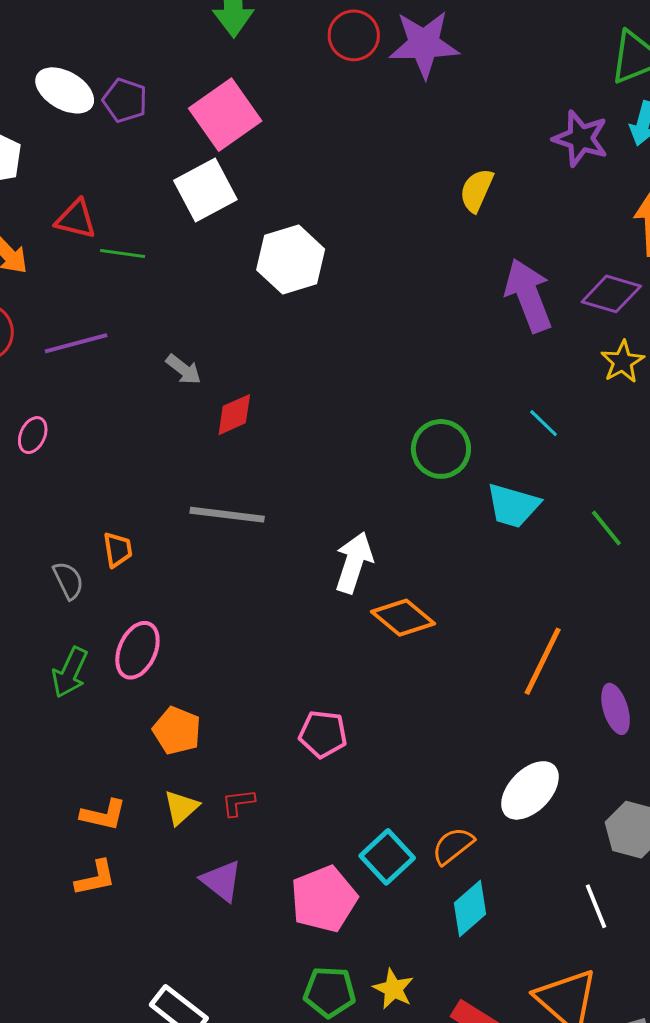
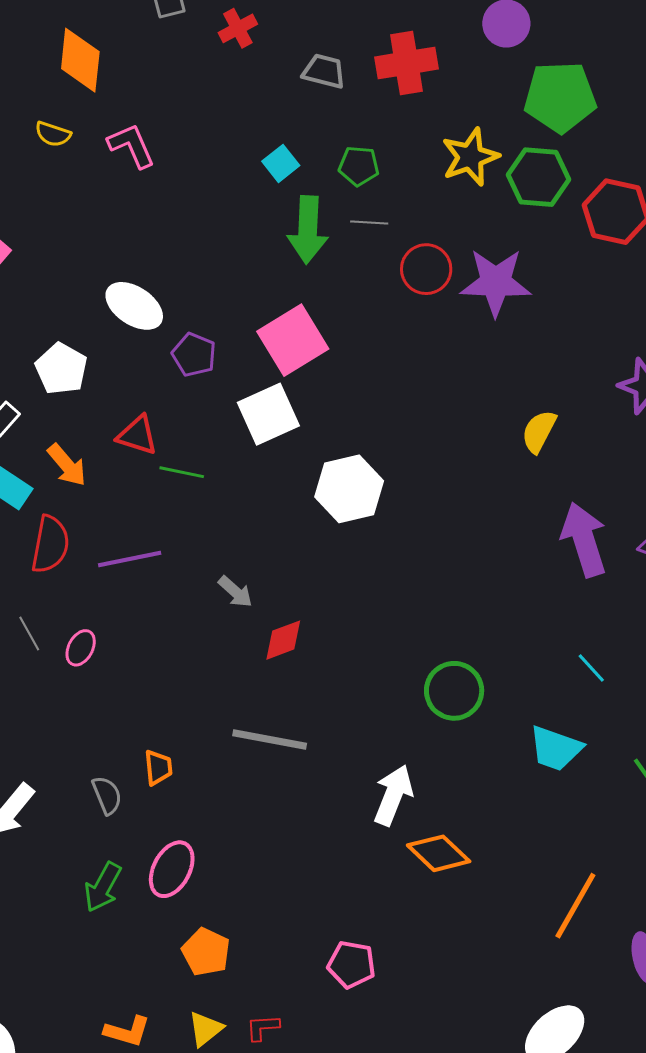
purple pentagon: (125, 100) -> (194, 355), moved
green circle: (441, 449) -> (454, 691), moved

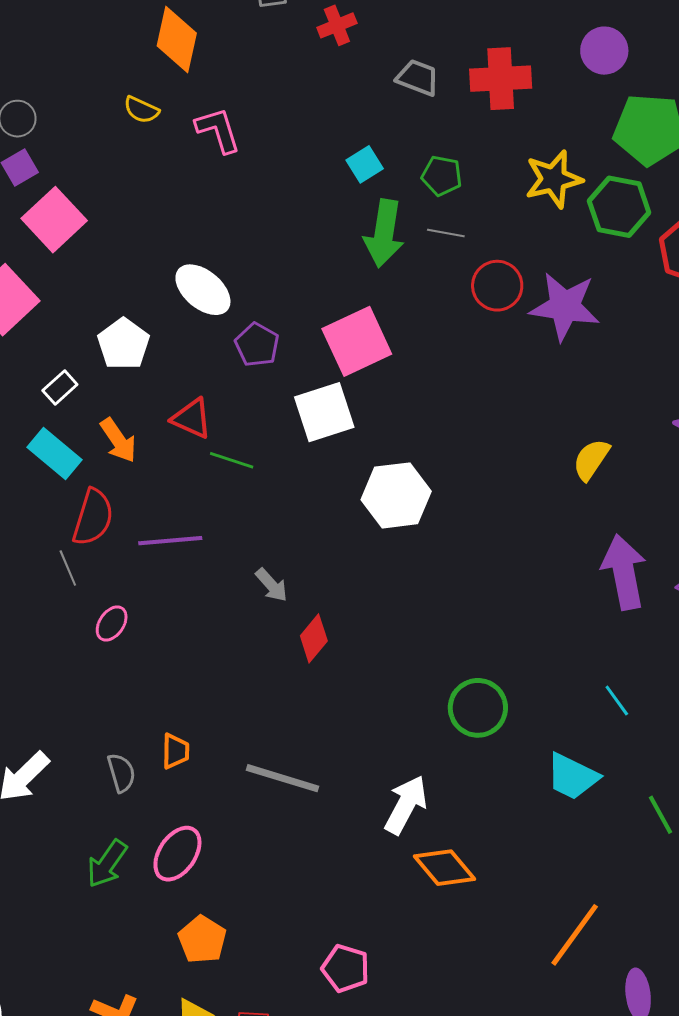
gray line: (29, 633) -> (68, 568), moved
red diamond: (283, 640) -> (314, 638), turned -36
gray line: (270, 739) -> (283, 778), moved

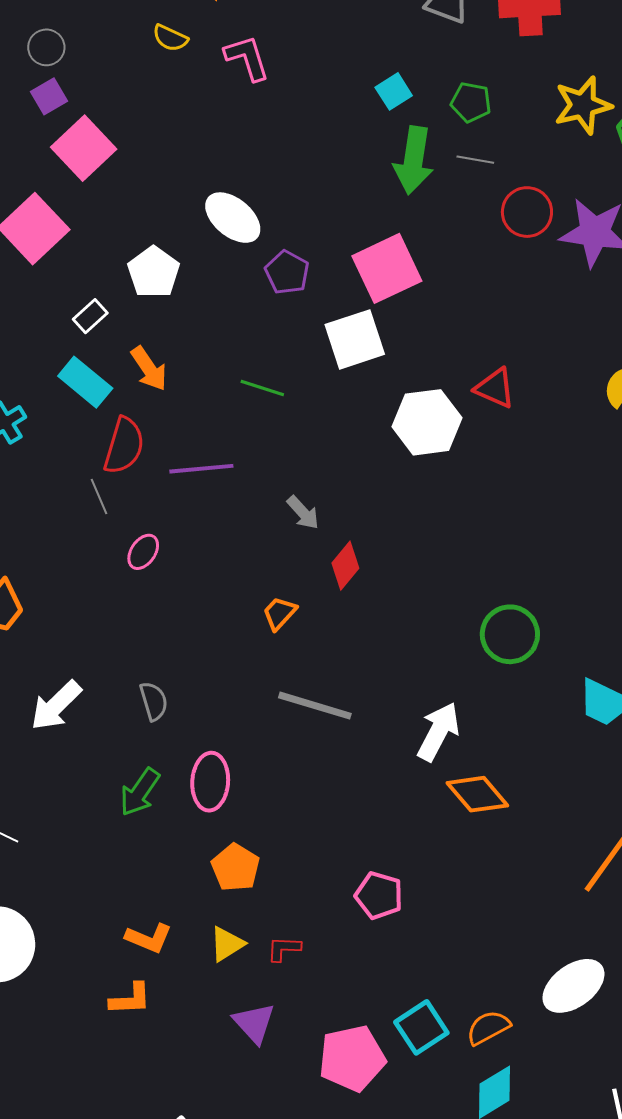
red triangle: (192, 419) -> (495, 388), moved
orange trapezoid: (175, 751) -> (279, 613), moved, turned -138
pink ellipse: (177, 854) -> (210, 782), turned -30

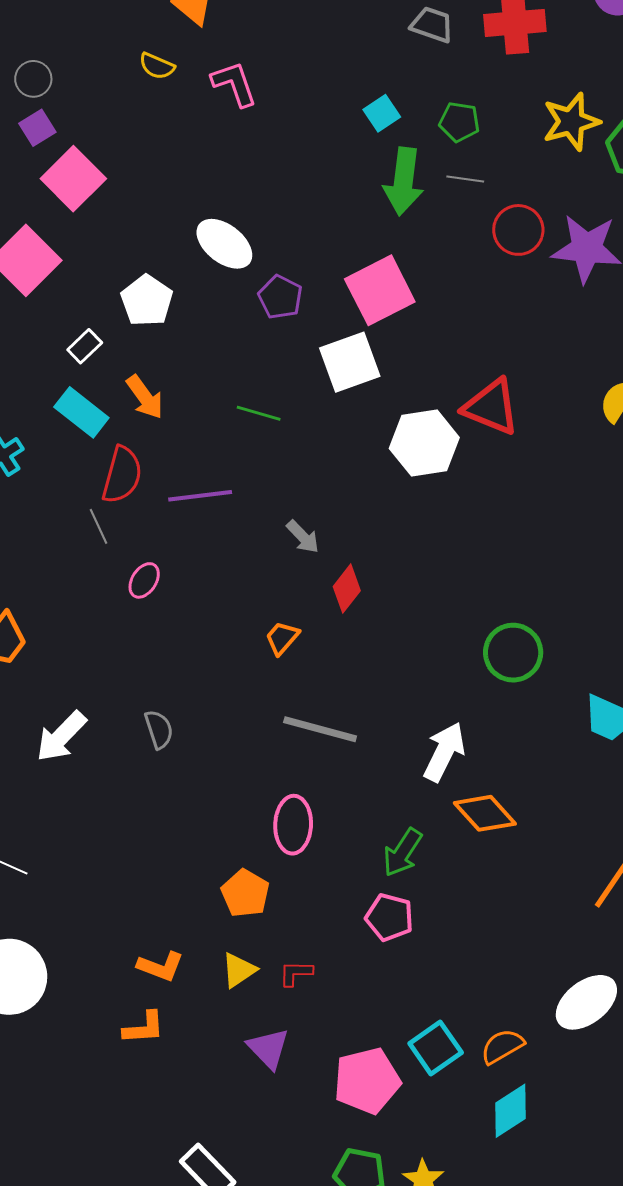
red triangle: (495, 388) -> (491, 407), size x1.4
pink ellipse: (210, 782) -> (293, 825), moved
green arrow: (140, 792) -> (403, 852), moved

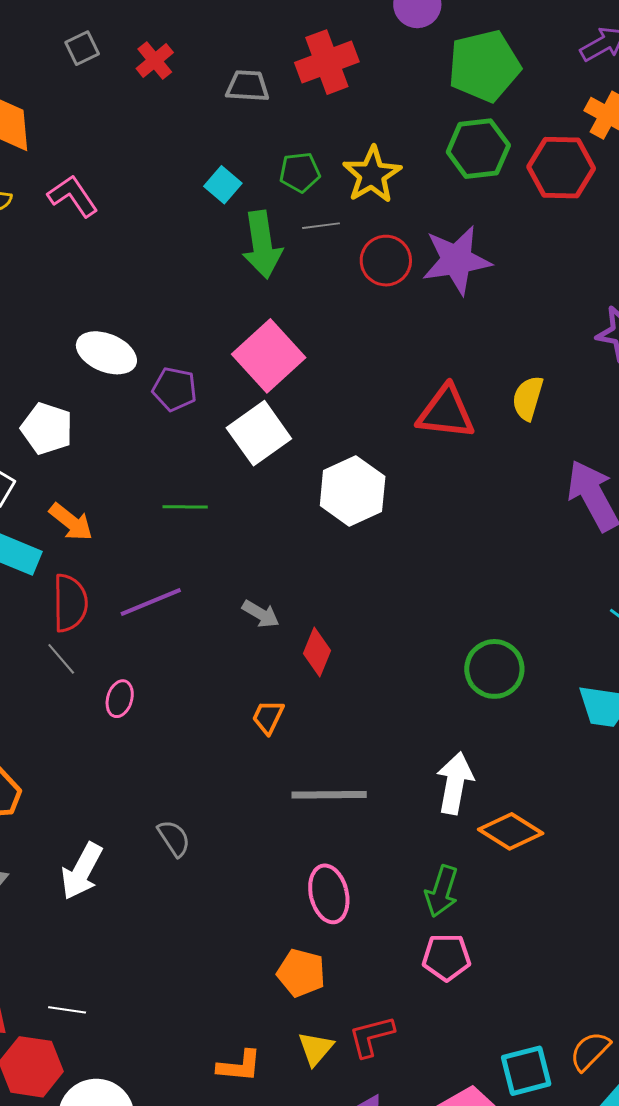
yellow star: (571, 122) -> (372, 175), moved
red triangle: (491, 407) -> (446, 412), moved
red L-shape: (296, 973) -> (371, 1036), size x1.4
cyan square: (436, 1048) -> (526, 1071), turned 36

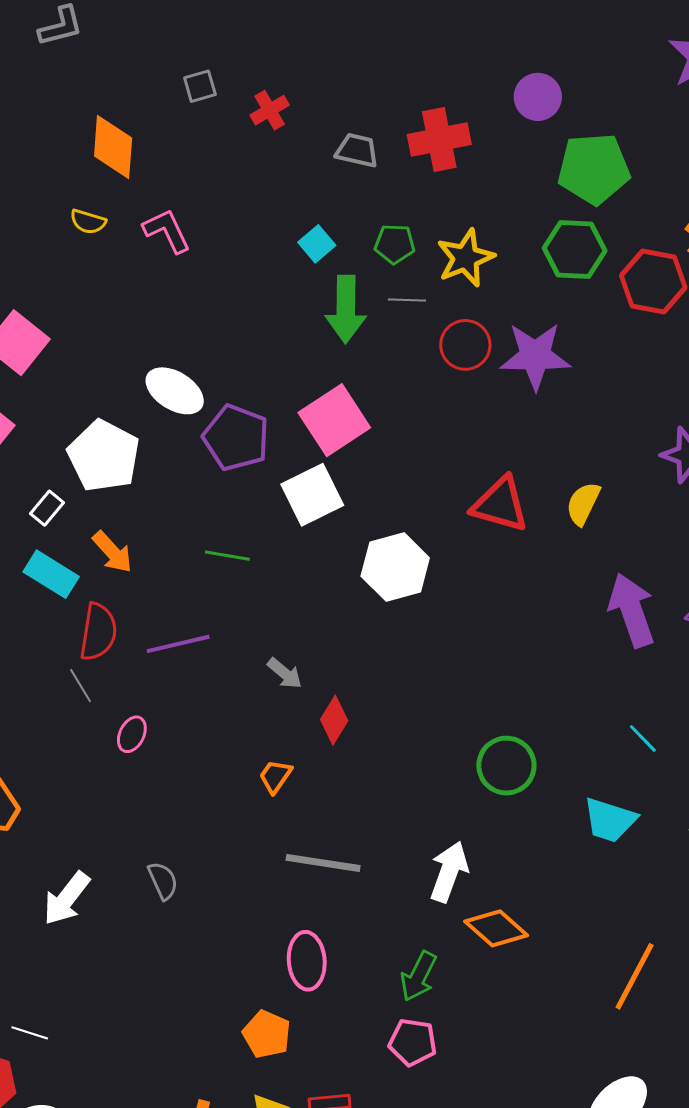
purple pentagon: (175, 389) -> (236, 438), size x1.5
white pentagon: (47, 428) -> (104, 456), size x1.4

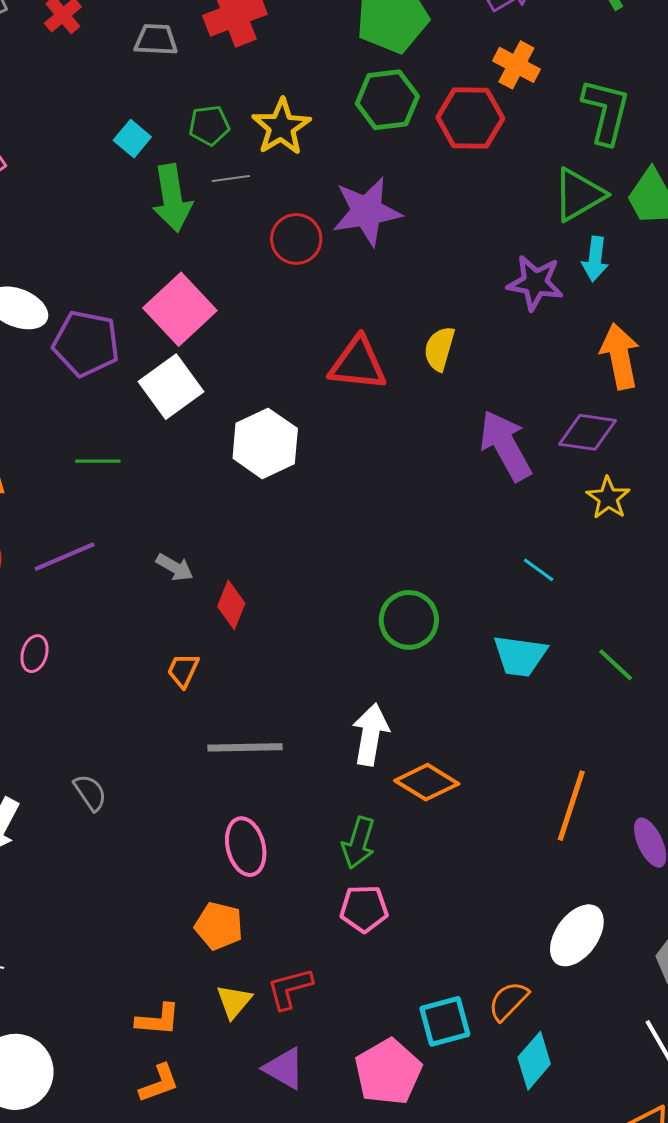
red circle: (465, 345) -> (296, 239), moved

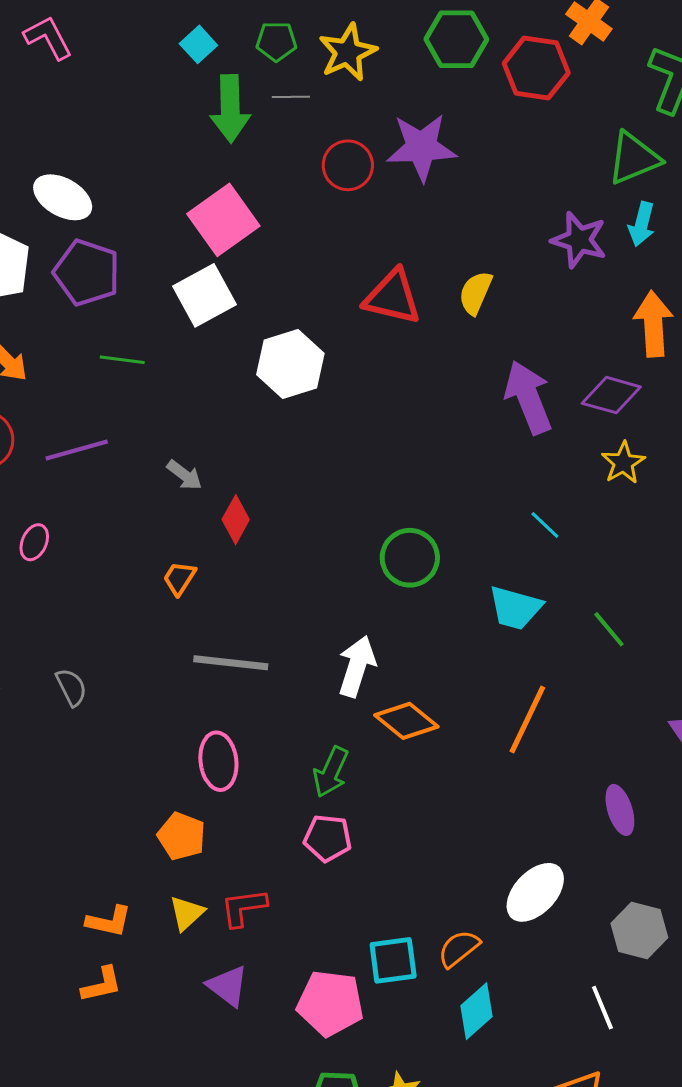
purple pentagon: (86, 344) -> (87, 273), moved
orange line: (571, 806) -> (527, 720), moved
pink pentagon: (388, 1072) -> (330, 1003), turned 30

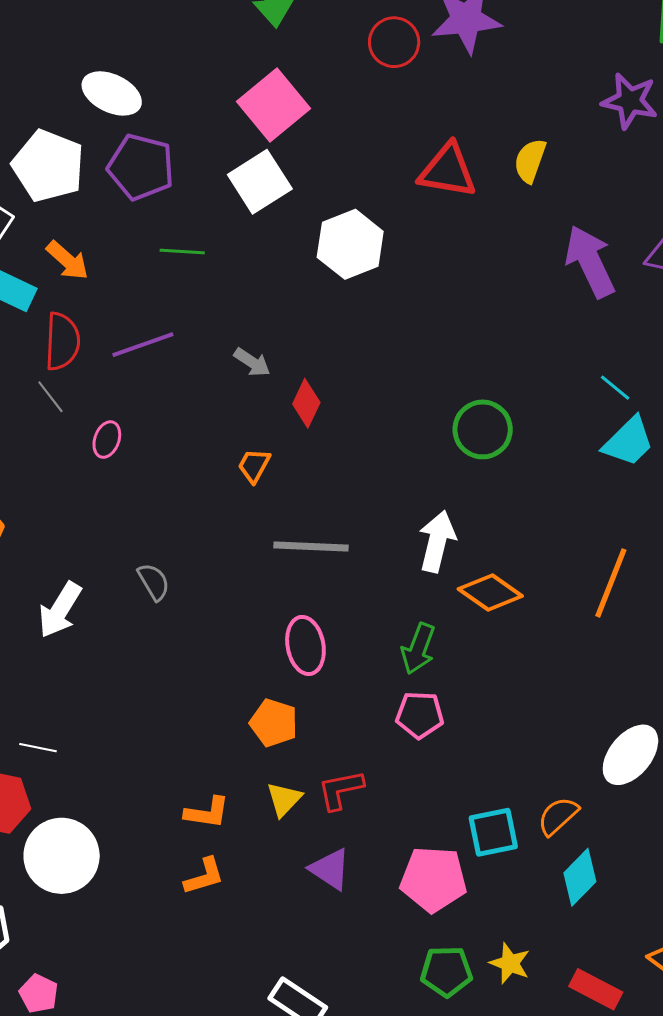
cyan trapezoid: (515, 608) -> (628, 442), moved, turned -56

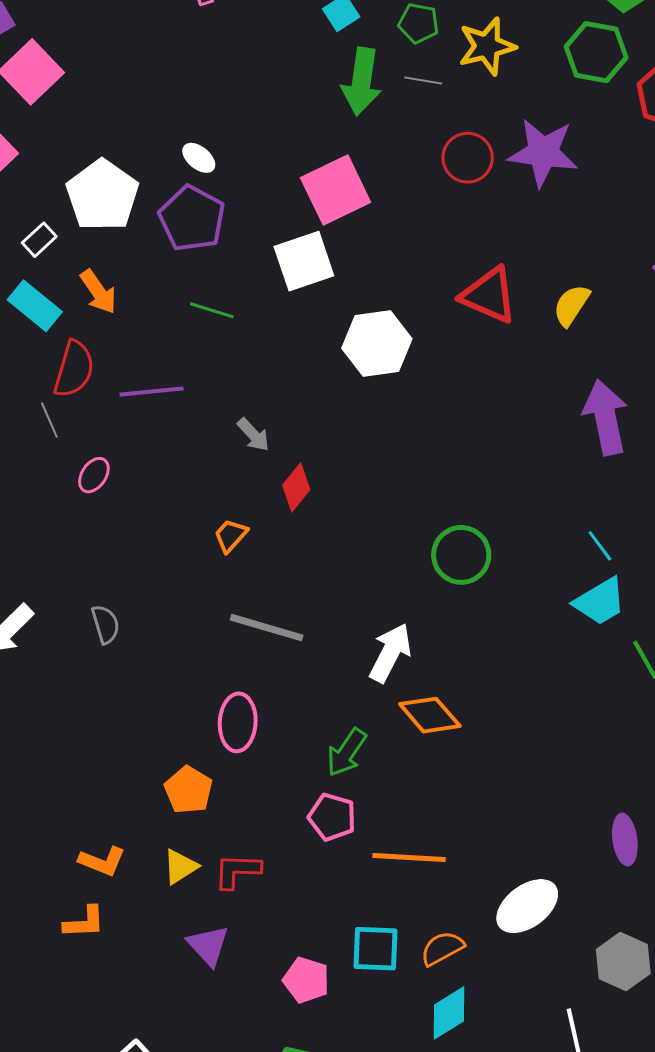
white ellipse: (112, 93) -> (199, 158), moved, size x0.6
orange line: (611, 583) -> (409, 858), moved, turned 58
pink pentagon: (433, 879) -> (306, 980), size x0.7

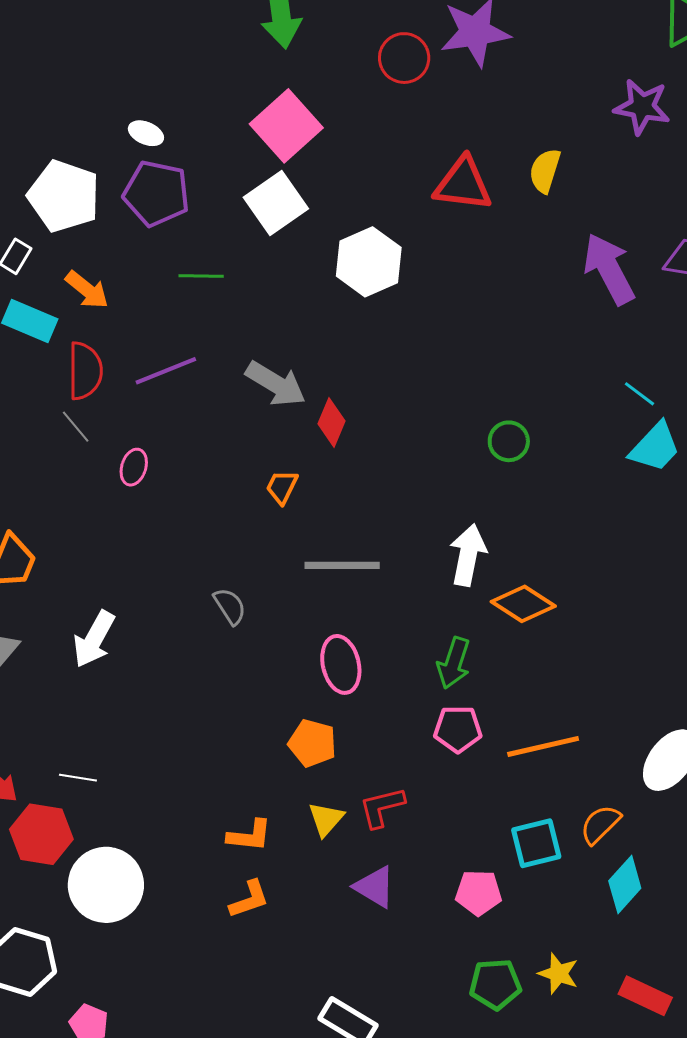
gray arrow: (253, 435) -> (276, 384), size x1.6
green circle: (461, 555) -> (509, 441), size x0.7
gray semicircle: (105, 624) -> (230, 606), moved

